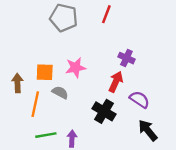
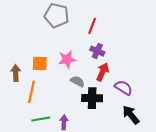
red line: (106, 14) -> (92, 26), moved
purple cross: (126, 58) -> (97, 51), moved
gray semicircle: (60, 92) -> (77, 81), moved
black cross: (104, 111) -> (92, 98), turned -30

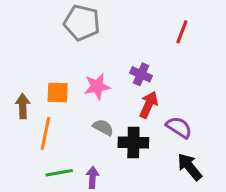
red line: (92, 26) -> (182, 32), moved
gray semicircle: (77, 81) -> (103, 127), moved

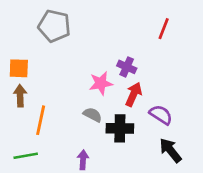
gray pentagon: (82, 23) -> (54, 26), moved
pink star: (97, 86) -> (101, 83), moved
orange square: (58, 92) -> (19, 68), moved
green line: (59, 173) -> (26, 156), moved

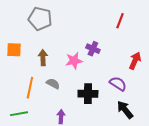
red arrow: (134, 94) -> (135, 61), moved
brown arrow: (20, 96) -> (43, 58), moved
gray semicircle: (93, 115) -> (53, 84), moved

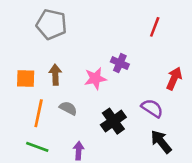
orange square: (14, 50) -> (26, 79), moved
black cross: (88, 94) -> (113, 121), turned -36
green line: (19, 114) -> (37, 147), moved, turned 30

